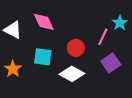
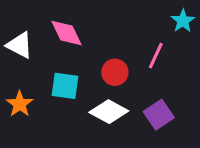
cyan star: (120, 23) -> (183, 21), moved
purple square: (111, 63) -> (159, 115), moved

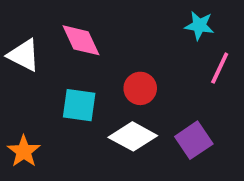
cyan star: (183, 21) -> (199, 26), moved, turned -30
pink line: (156, 56) -> (220, 68), moved
orange star: (20, 104) -> (24, 151), moved

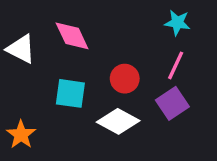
pink line: (220, 68) -> (176, 65), moved
purple square: (194, 140) -> (172, 103), moved

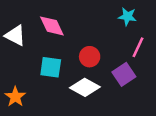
pink line: (176, 65) -> (138, 47), moved

